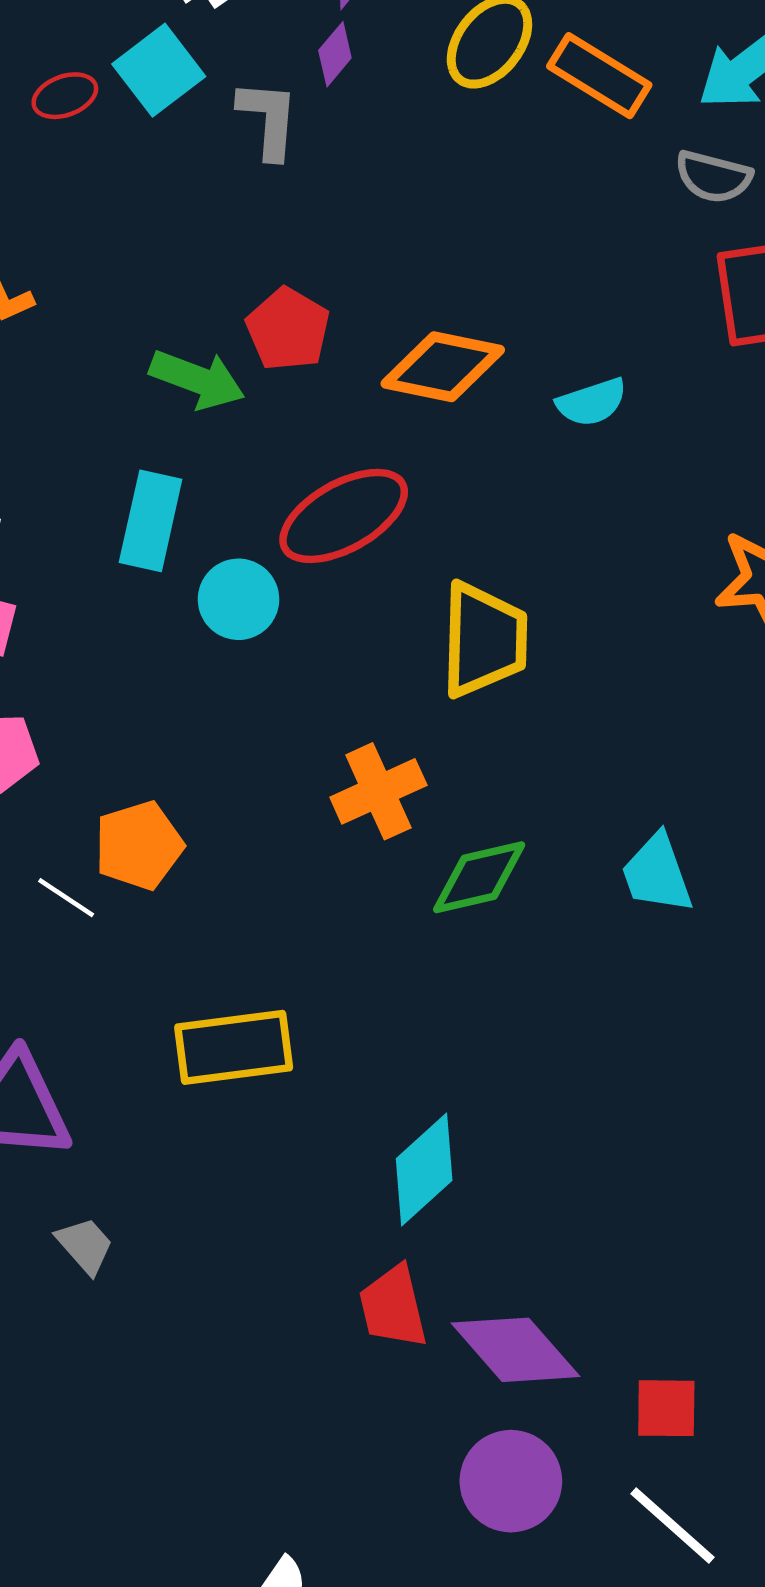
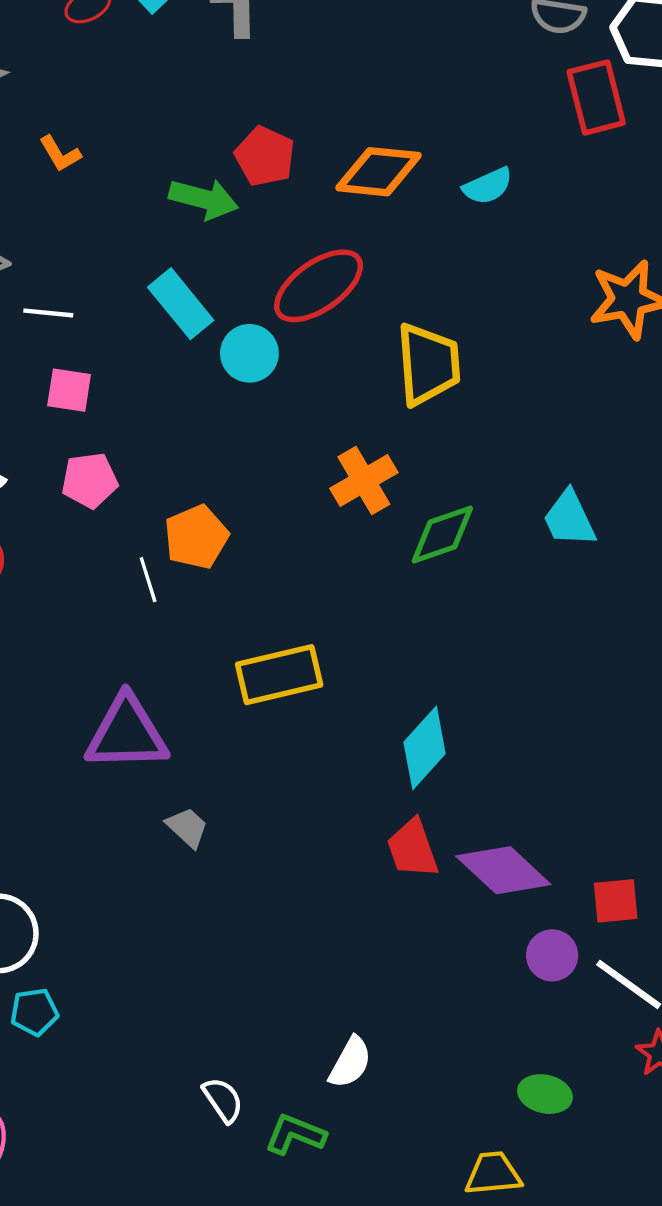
cyan rectangle: (151, 521) -> (181, 304), turned -46
white line: (66, 898) -> (148, 580), turned 45
purple circle: (511, 1481) -> (552, 955), moved, size x0.7

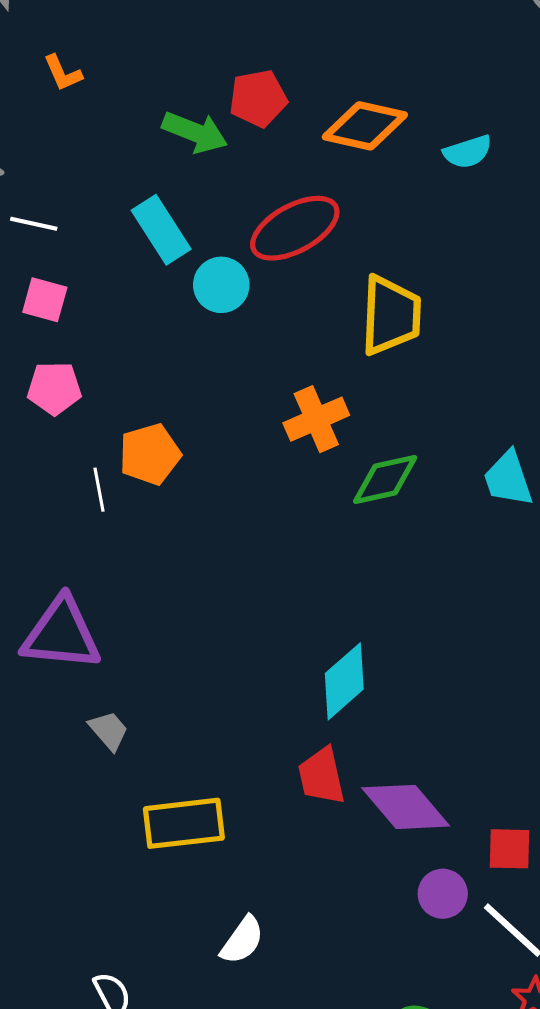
red pentagon: (265, 156) -> (258, 98), turned 30
yellow rectangle: (279, 675) -> (184, 823), moved
white semicircle: (350, 1062) -> (242, 940), moved

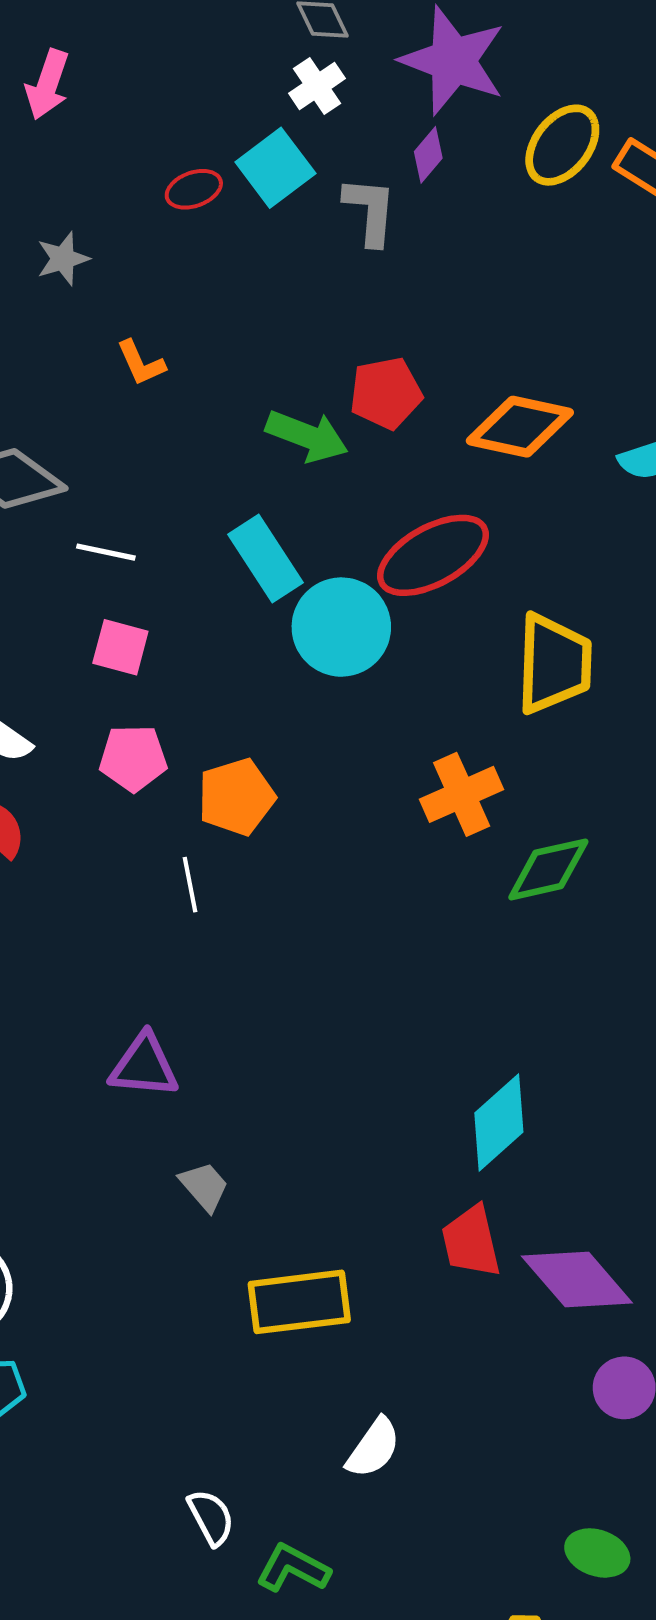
cyan circle: (221, 285) -> (341, 627), size x1.4
orange pentagon: (150, 454) -> (236, 797), moved
purple triangle: (61, 634) -> (144, 1066), size x0.7

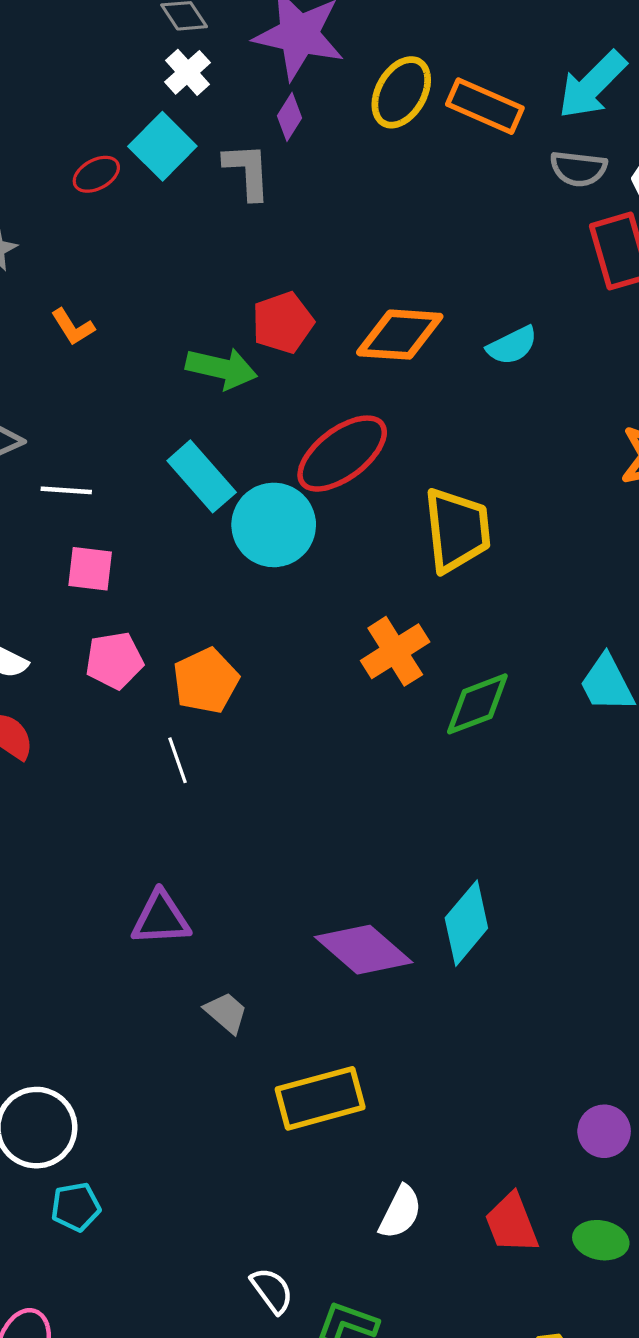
red trapezoid: (471, 1241) -> (512, 1223), moved
purple diamond: (577, 1279) -> (364, 950), moved
green ellipse: (597, 1553) -> (601, 1240), moved

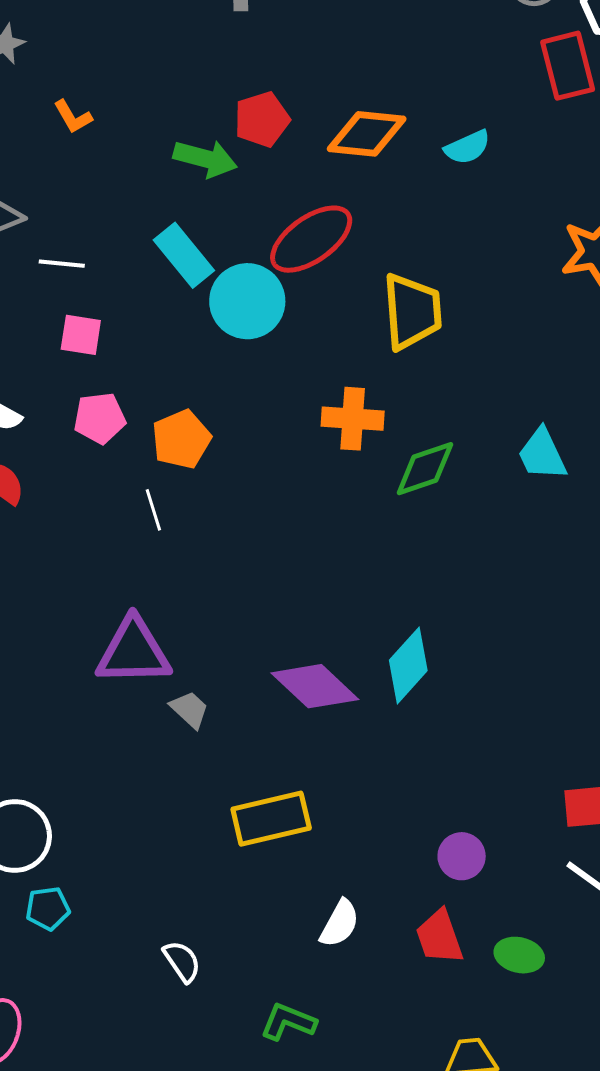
orange cross: (395, 651) -> (353, 419), turned 34
purple triangle: (161, 918) -> (133, 652), size x1.4
gray trapezoid: (226, 1013) -> (190, 709), moved
purple circle: (604, 1131) -> (462, 856), moved
white semicircle: (272, 1290) -> (182, 961), moved

